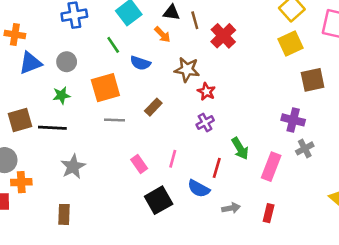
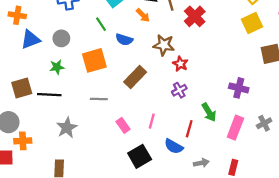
brown rectangle: (153, 107) -> (135, 77), size x1.5
gray line: (114, 120) -> (99, 99), moved
purple cross: (293, 120) -> (239, 88), moved
gray cross: (305, 148) -> (264, 123), moved

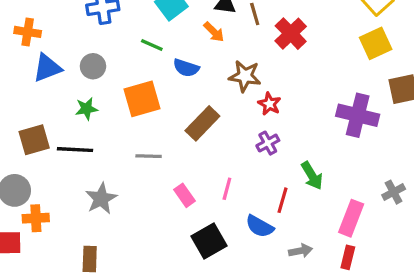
green line: (101, 24) -> (152, 45), turned -32
purple cross: (239, 88) -> (358, 115), moved, size x1.4
pink rectangle: (235, 128) -> (351, 218), moved

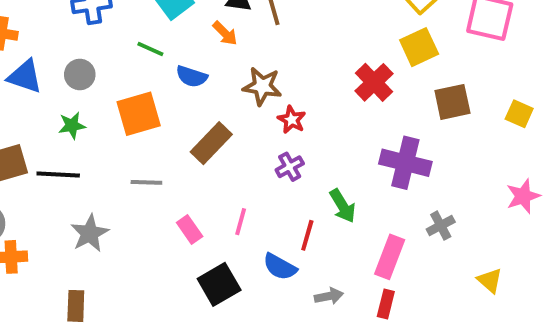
red cross: (291, 34) -> (374, 82), moved
blue triangle: (47, 68) -> (25, 76), turned 40
purple cross: (358, 115) -> (405, 163), moved

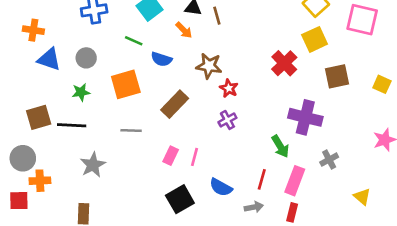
green arrow: (343, 206) -> (280, 146), moved
pink rectangle: (190, 229) -> (171, 156), moved, turned 60
red line: (307, 235) -> (262, 179), moved

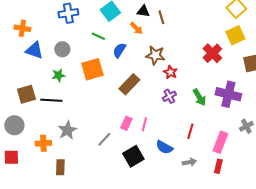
blue semicircle: (161, 59) -> (119, 50), turned 105
gray line: (131, 131) -> (104, 139), moved, turned -49
green arrow: (280, 146) -> (199, 97), moved
red line: (262, 179) -> (190, 131), moved
orange cross: (40, 181) -> (43, 143), moved

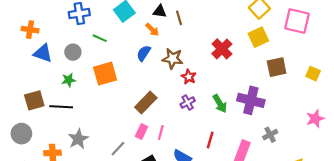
green line: (98, 36) -> (100, 38), moved
blue semicircle: (119, 50) -> (144, 53), moved
red cross: (212, 53) -> (222, 49), moved
brown rectangle: (129, 84) -> (146, 102), moved

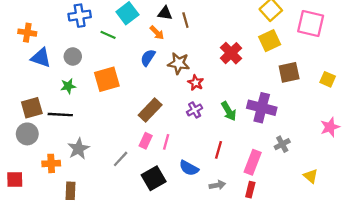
green line: (100, 38) -> (108, 35), moved
gray circle: (21, 134) -> (27, 134), moved

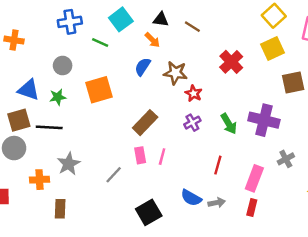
brown line: (185, 20) -> (192, 27), moved, turned -42
blue triangle: (41, 58) -> (29, 90), moved
pink rectangle: (146, 141) -> (140, 155), turned -35
blue semicircle: (189, 168) -> (191, 198), moved
black square: (154, 178) -> (149, 212), moved

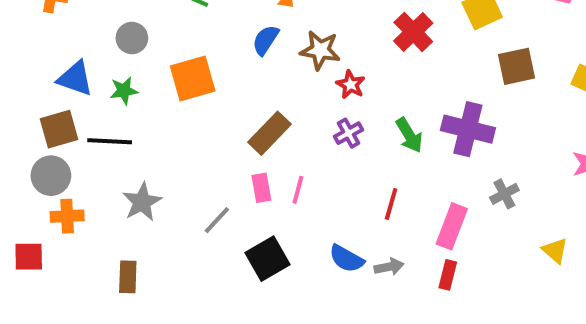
orange cross: (40, 180) -> (67, 216), moved
black square: (149, 212) -> (268, 259), moved

